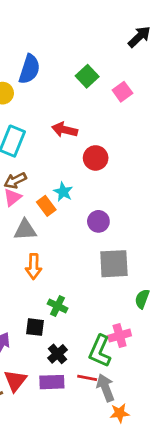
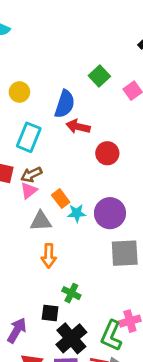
blue semicircle: (29, 69) -> (65, 104), moved
cyan star: (63, 192) -> (77, 213), moved, turned -30
purple circle: (98, 221) -> (110, 213), size x1.5
black cross: (58, 354) -> (71, 338), size x1.6

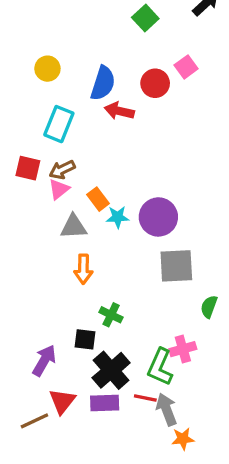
green square: (99, 76) -> (145, 18), moved
red circle: (107, 153) -> (155, 83), moved

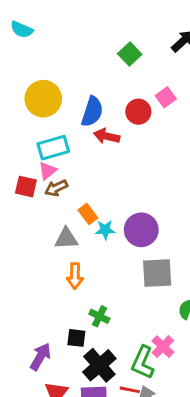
yellow circle: (47, 69) -> (43, 99), size x1.6
cyan rectangle: (59, 124) -> (53, 148), turned 52
pink triangle: (59, 189) -> (48, 171), moved
pink cross: (183, 349) -> (163, 347), turned -30

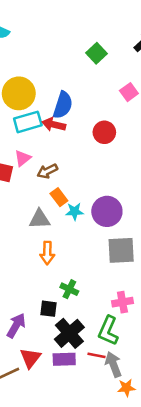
red circle: (138, 112) -> (104, 132), moved
red arrow: (107, 136) -> (54, 125), moved
cyan rectangle: (53, 148) -> (28, 122), moved
brown arrow: (56, 188) -> (47, 171), moved
pink cross: (163, 347) -> (122, 302), moved, turned 36

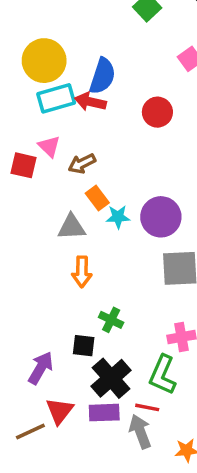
pink triangle: (23, 158) -> (49, 146), turned -36
gray arrow: (113, 364) -> (140, 431), moved

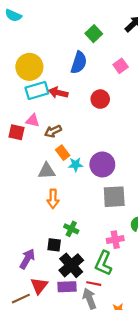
blue semicircle: (102, 76) -> (79, 63), moved
pink triangle: (49, 146) -> (33, 121), turned -32

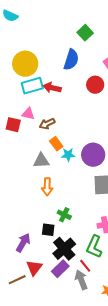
red circle: (100, 99) -> (95, 85), moved
red line: (94, 284) -> (85, 266), turned 40
purple rectangle: (67, 287) -> (60, 269), turned -42

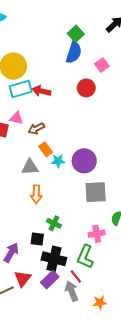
blue semicircle: (71, 60) -> (74, 52), moved
black cross: (64, 249) -> (54, 259), turned -35

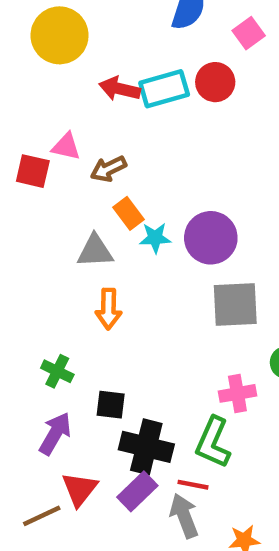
cyan rectangle: (21, 89) -> (164, 89), moved
green cross: (54, 223) -> (57, 371), moved
red line: (76, 276) -> (193, 485), turned -40

